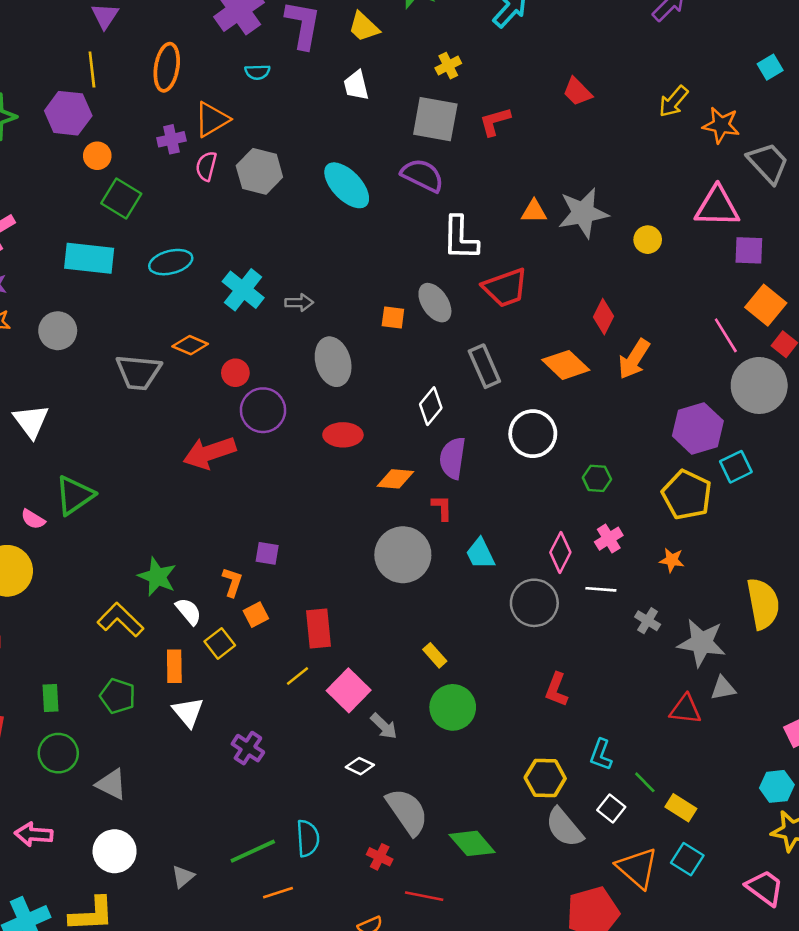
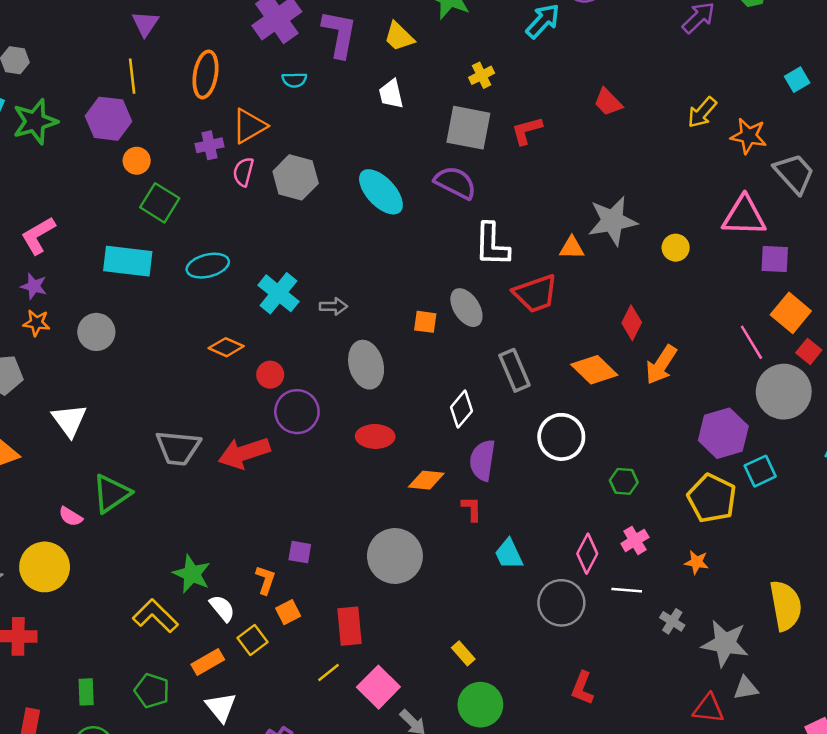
orange triangle: (534, 211) -> (572, 248), moved
gray trapezoid: (138, 372) -> (178, 448), moved
gray circle: (403, 555) -> (395, 556), moved
orange rectangle: (174, 666) -> (208, 662), turned 60

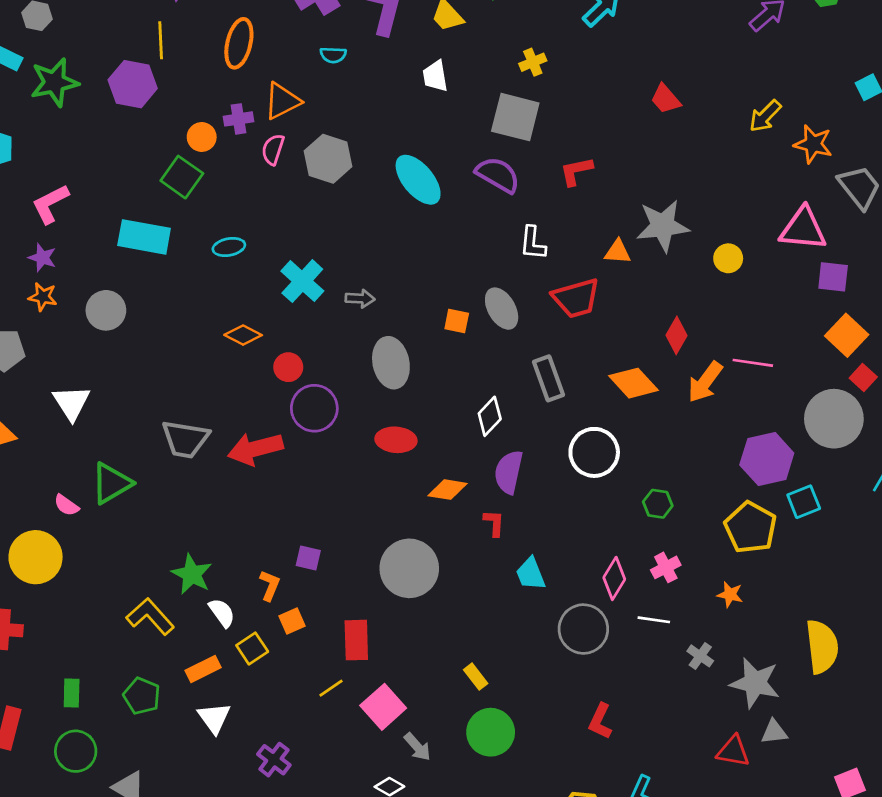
red L-shape: (527, 131) -> (576, 171), moved
orange circle: (137, 161) -> (202, 137), moved
white L-shape: (492, 245) -> (533, 243), size x0.7
cyan ellipse: (208, 266) -> (229, 247), size x0.7
pink line: (751, 342) -> (753, 363), moved, turned -54

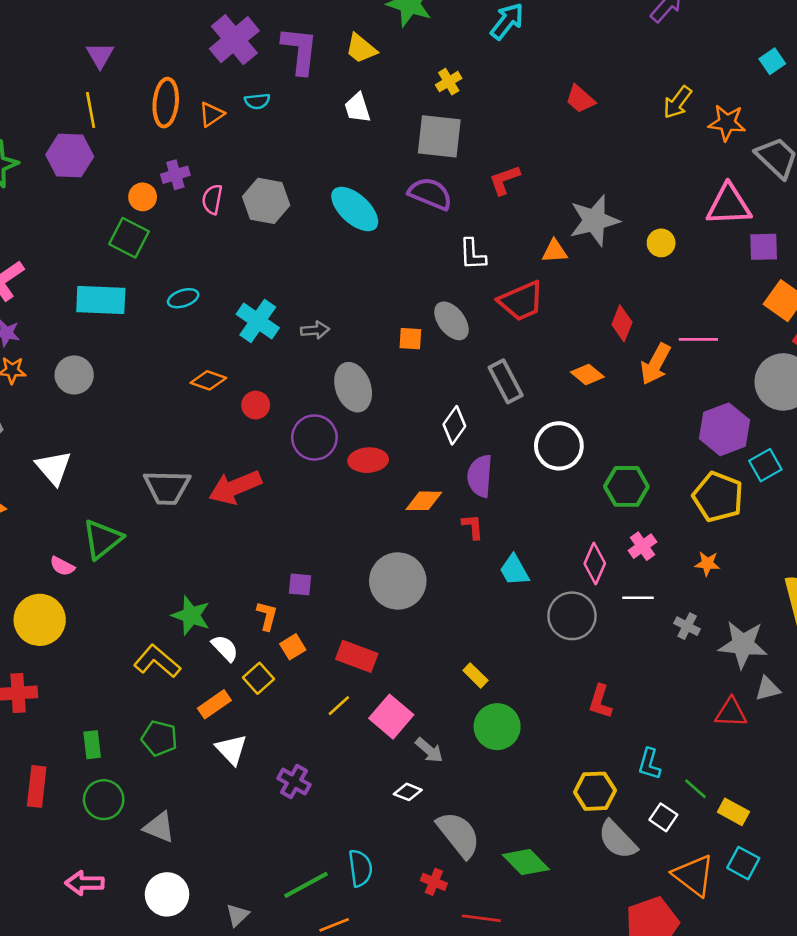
orange triangle: (282, 101) -> (212, 114), moved, size x0.7
orange diamond: (634, 383) -> (587, 375), size x0.7
purple circle: (314, 408) -> (314, 438), moved
green hexagon: (658, 504) -> (626, 486), size x1.5
red rectangle: (356, 640) -> (357, 656), turned -60

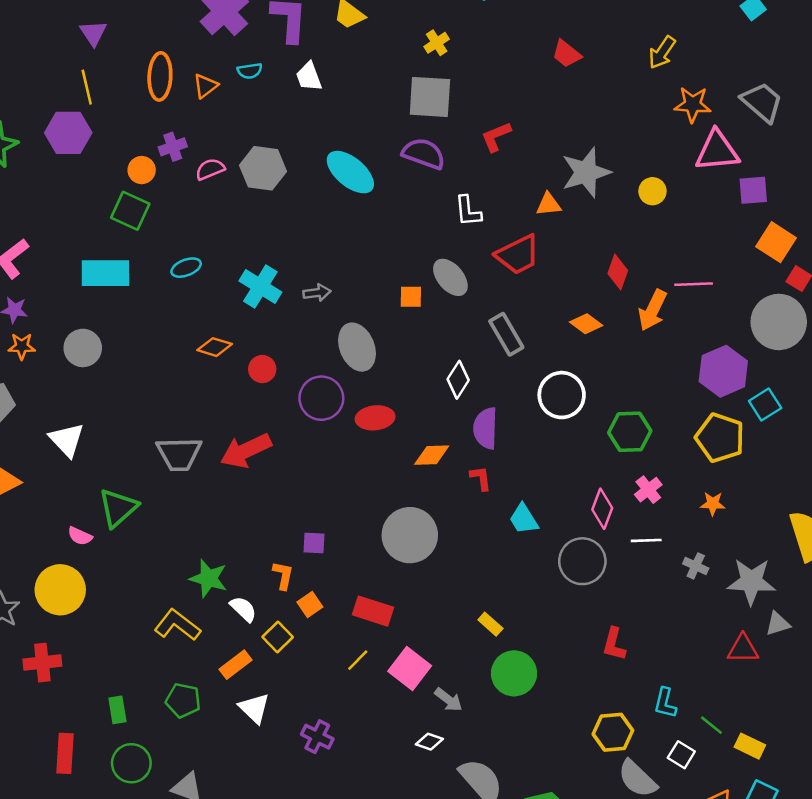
white trapezoid: (357, 108) -> (309, 77), moved
orange star: (727, 123) -> (693, 104), moved
pink semicircle: (212, 199) -> (210, 169), turned 60

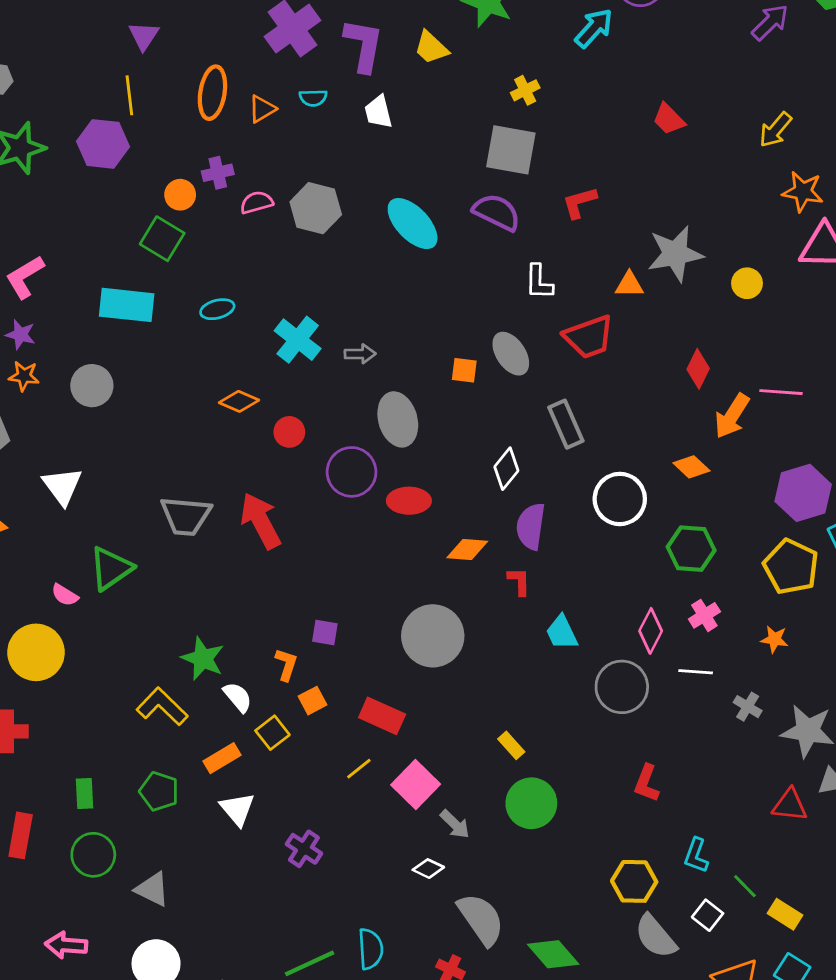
orange diamond: (586, 324) -> (691, 467), moved
red arrow: (246, 451) -> (261, 521), turned 81

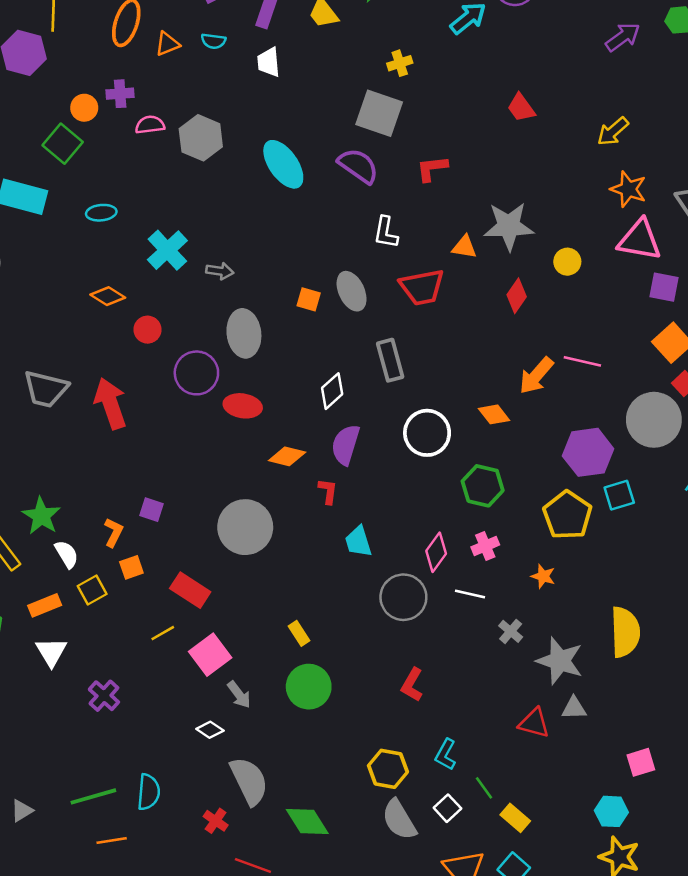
red diamond: (698, 369) -> (517, 296), moved

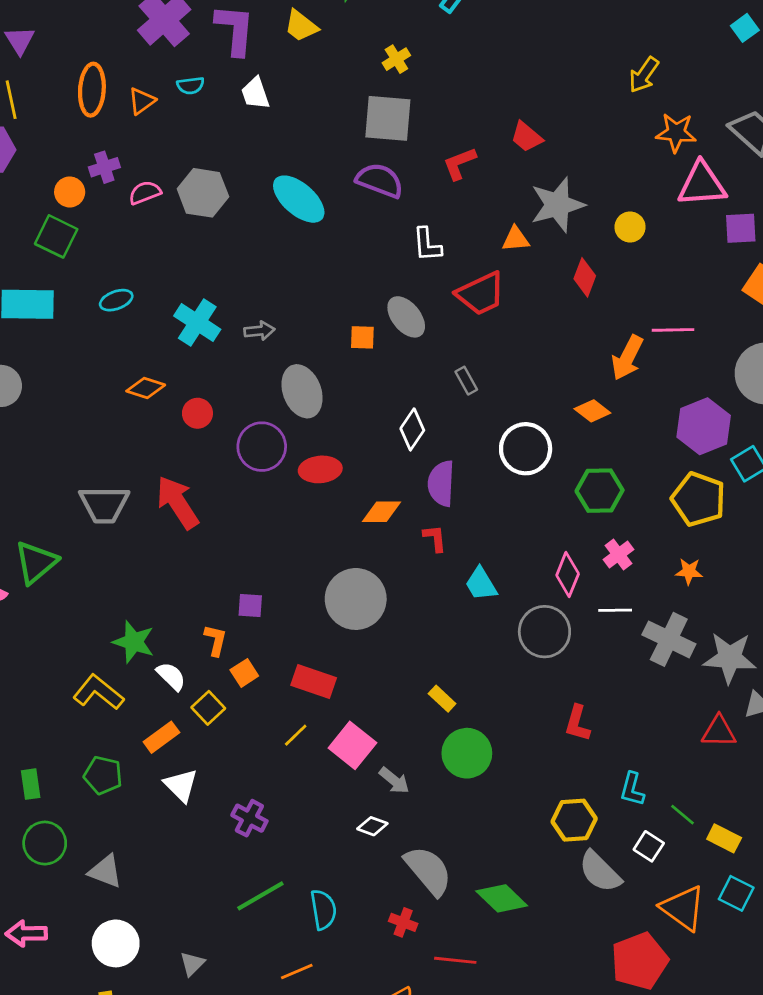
red trapezoid: (521, 108) -> (527, 137), moved
gray rectangle: (390, 360) -> (466, 381), size x0.6
gray cross: (511, 631) -> (669, 639), size x1.8
green line: (93, 796) -> (260, 896), moved

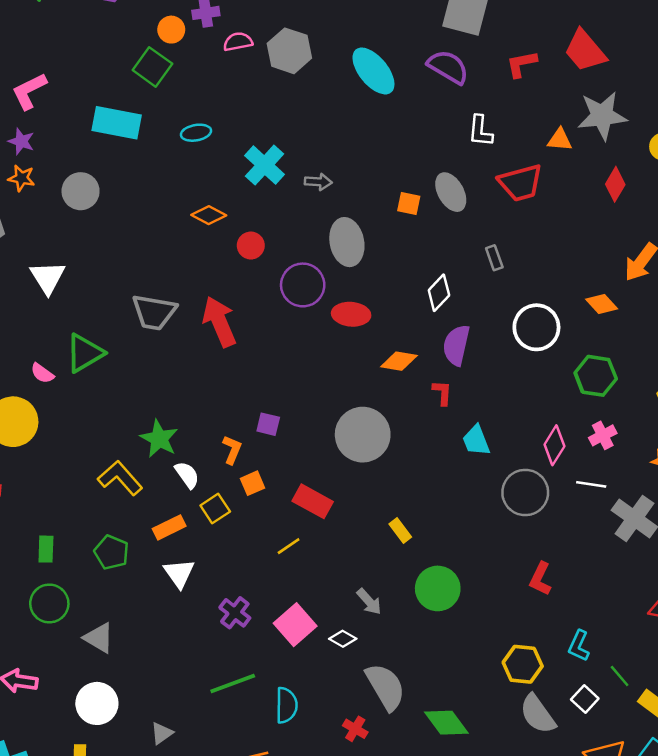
red trapezoid: (527, 137) -> (585, 51), size x1.5
yellow rectangle: (442, 699) -> (400, 530), moved
pink square: (352, 745) -> (295, 625), moved

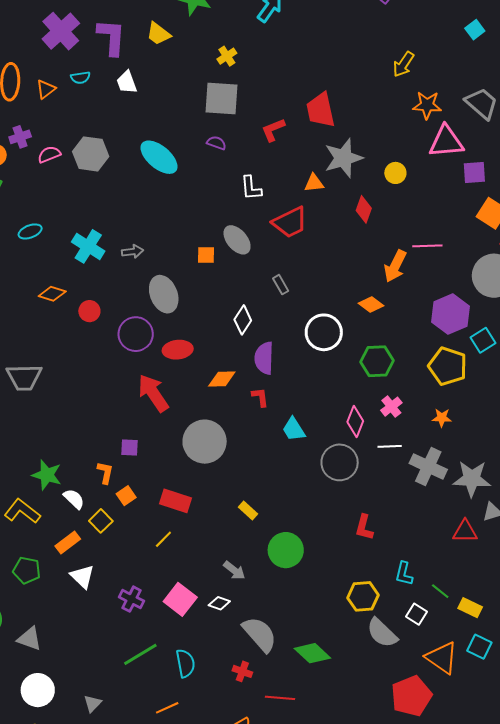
red trapezoid: (585, 51) -> (321, 110), turned 39
purple semicircle: (448, 67) -> (216, 143), size x0.6
red arrow: (219, 322) -> (153, 393), moved

